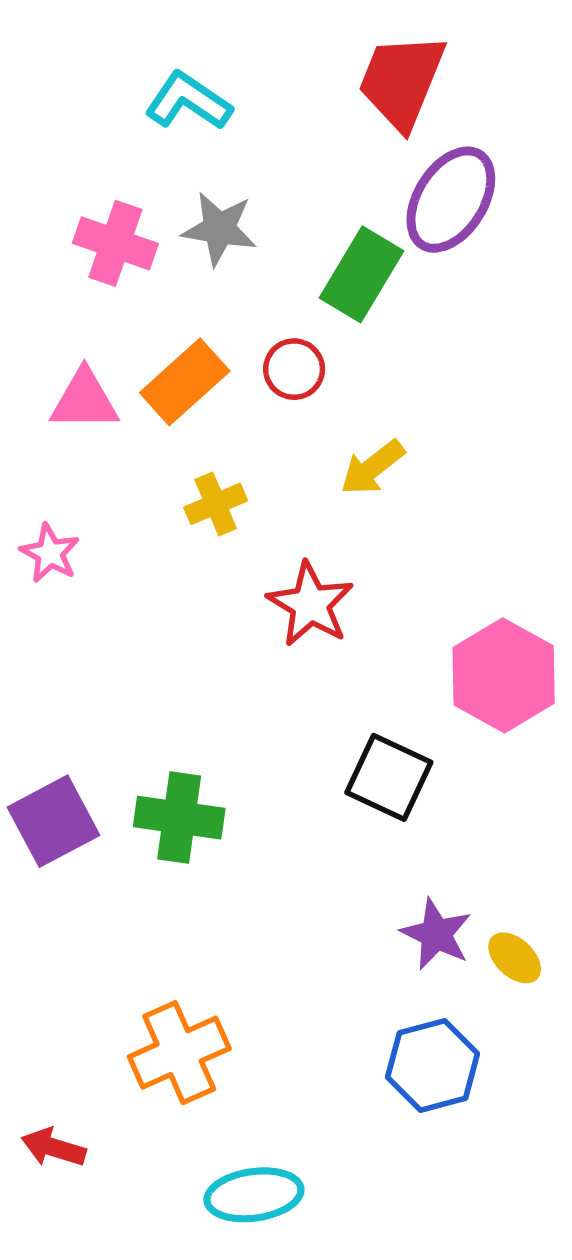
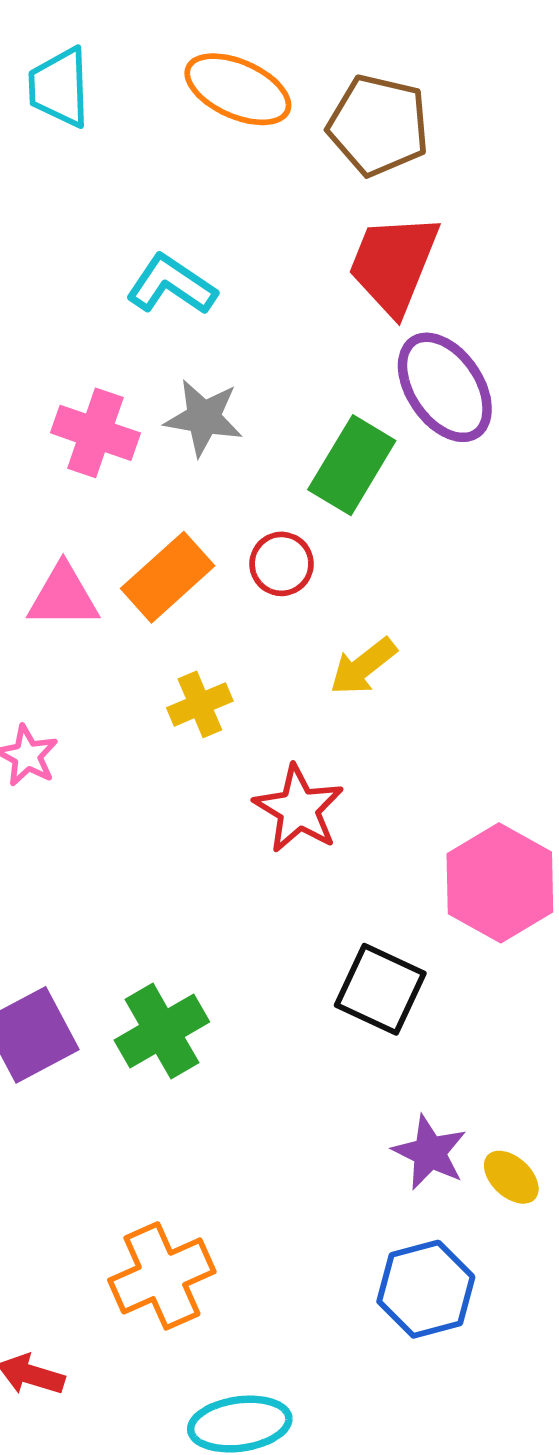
purple ellipse: (451, 200) -> (445, 387), turned -66
green cross: (179, 818) -> (162, 1031), turned -38

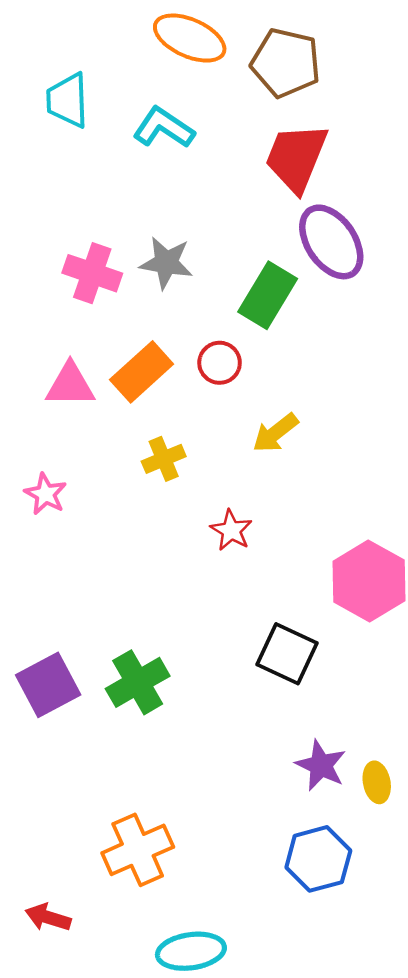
cyan trapezoid: (59, 87) -> (68, 100), moved
cyan L-shape: (171, 285) -> (164, 128), moved
red star: (299, 809) -> (231, 530), size x0.7
yellow ellipse: (511, 1177) -> (377, 782), turned 36

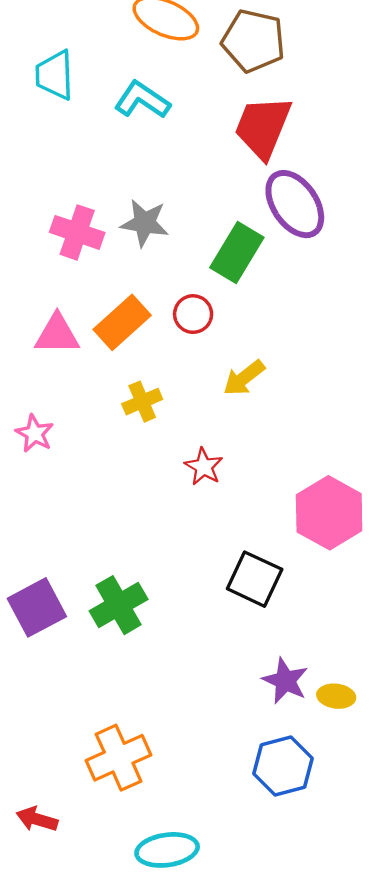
yellow ellipse: (377, 782) -> (336, 696), turned -72

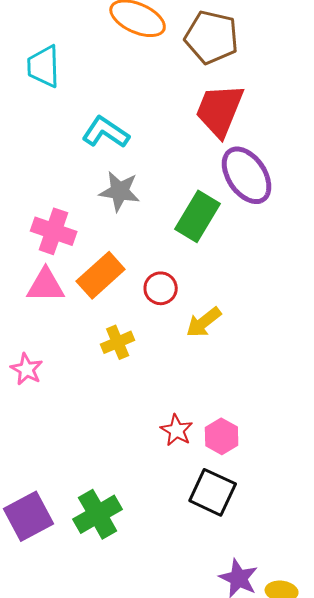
cyan L-shape: (142, 100) -> (106, 132), moved
pink cross: (77, 232) -> (54, 231), moved
red circle: (193, 314) -> (161, 288), moved
red star: (204, 467) -> (177, 430), moved
pink hexagon: (329, 513) -> (222, 436), moved, size x0.6

